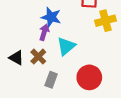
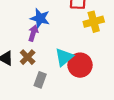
cyan triangle: (66, 46) -> (64, 57), moved
red circle: (89, 77) -> (80, 65), moved

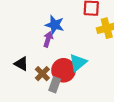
brown cross: (28, 57) -> (42, 74), moved
red circle: (80, 65) -> (64, 70), moved

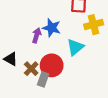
blue star: (55, 25) -> (52, 28), moved
cyan triangle: (78, 63) -> (75, 47), moved

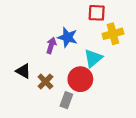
red circle: (52, 65) -> (80, 79), moved
gray rectangle: (43, 79) -> (66, 100), moved

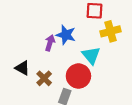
cyan triangle: (93, 58) -> (91, 55), turned -30

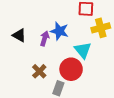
black triangle: (22, 68) -> (19, 35), moved

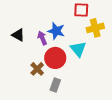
purple arrow: (45, 38) -> (42, 38), turned -40
red circle: (71, 69) -> (55, 58), moved

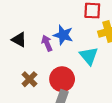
red circle: (55, 58) -> (62, 79), moved
brown cross: (37, 69) -> (29, 79), moved

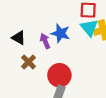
cyan triangle: (89, 56) -> (89, 28), moved
brown cross: (29, 79) -> (29, 62), moved

